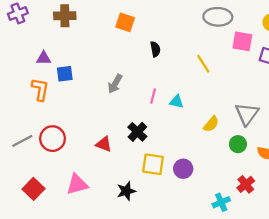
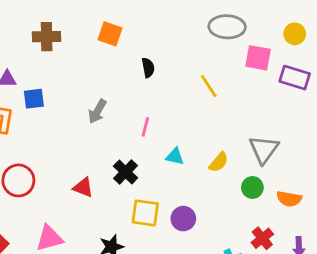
brown cross: (65, 16) -> (47, 37), moved
cyan triangle: (177, 102) -> (175, 156), moved

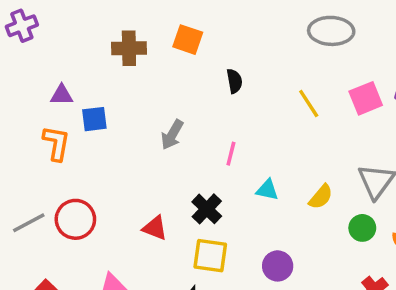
brown cross: (47, 37) -> (129, 48), moved
pink square: (258, 58) -> (366, 98), moved, turned -32
yellow square: (145, 213) -> (210, 256), moved

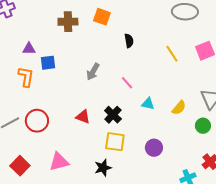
pink line: (231, 154) -> (127, 83), turned -56
red triangle: (155, 228) -> (83, 117), moved

